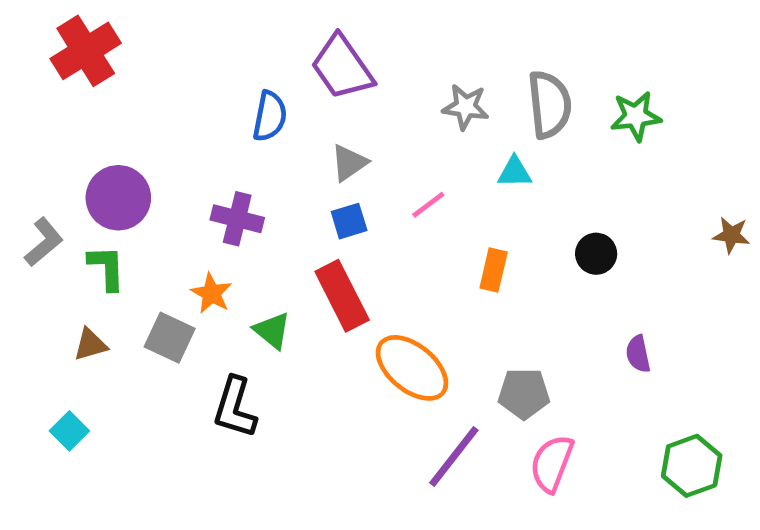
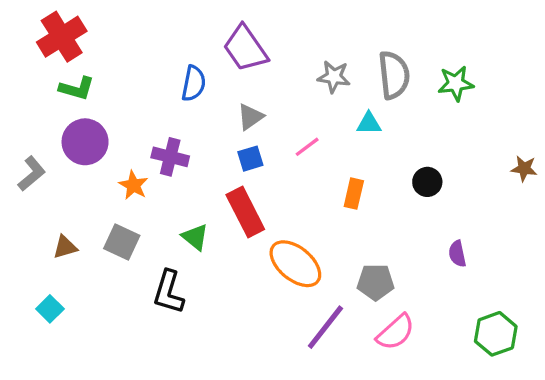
green L-shape: (107, 268) -> (77, 88), moved, turned 108
orange star: (212, 293) -> (133, 185), moved
pink semicircle: (552, 463) -> (396, 332), turned -153

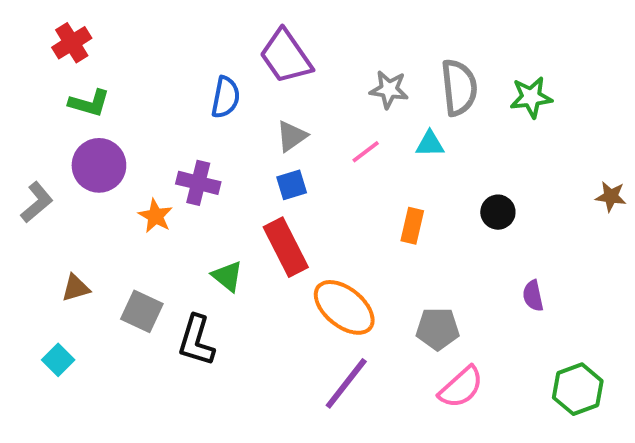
red cross: (62, 37) -> (72, 43), size x0.7
pink line: (307, 147) -> (366, 152), moved
gray square: (122, 242) -> (142, 311), moved
purple line: (325, 327) -> (346, 383), moved

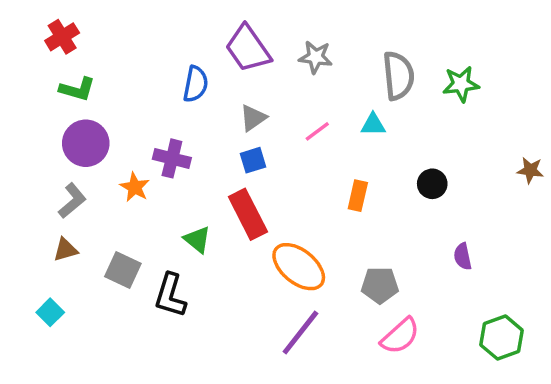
gray star: (389, 89) -> (316, 57), moved
gray L-shape: (37, 202) -> (72, 201), moved

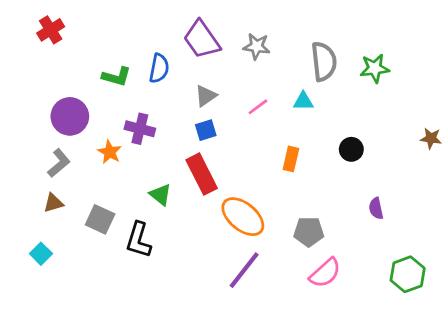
green L-shape: (77, 89) -> (117, 77), moved

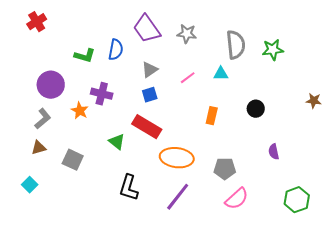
red rectangle: (202, 174) -> (147, 127), turned -32
orange ellipse: (243, 217) -> (177, 158), turned -32
black L-shape: (138, 240) -> (129, 188), moved

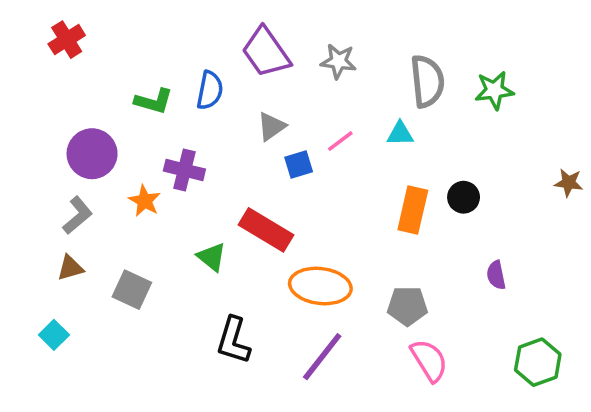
blue square: (150, 95) -> (299, 165), moved
orange rectangle: (212, 116) -> (413, 210), moved, size x1.4
pink semicircle: (237, 199) -> (429, 360), turned -80

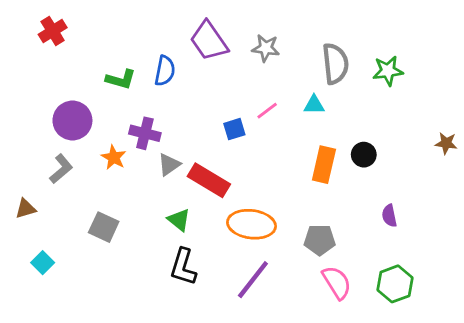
gray triangle: (271, 127) -> (169, 165), moved
green triangle: (212, 257) -> (179, 220), moved
brown triangle: (70, 268) -> (26, 209), moved
green hexagon: (538, 362) -> (395, 284), moved

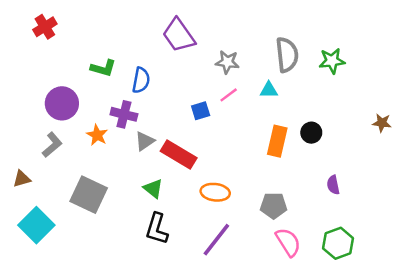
gray star: (266, 48) -> (227, 62), moved
blue semicircle: (165, 71) -> (141, 80), moved
orange ellipse: (251, 224) -> (215, 192), size x0.7
gray square: (104, 227) -> (89, 195), size x1.4
cyan square: (43, 263) -> (36, 225), size x1.8

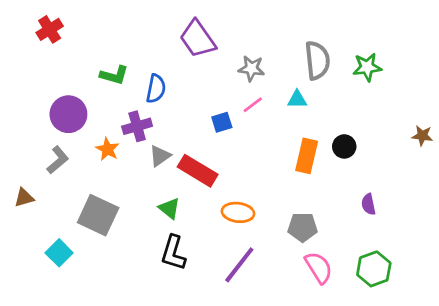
purple cross: (124, 114) -> (137, 126), turned -30
cyan square: (36, 225) -> (59, 253), moved, size x0.7

